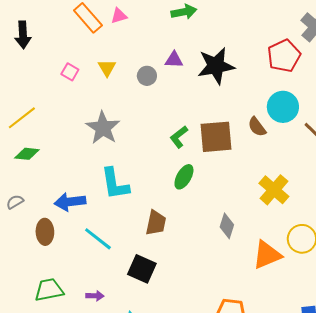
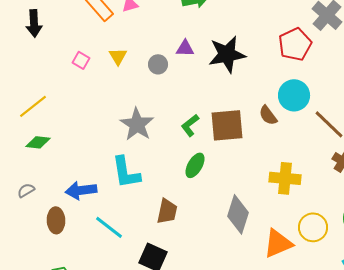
gray star: (103, 128) -> (137, 124), moved
yellow cross: (274, 190) -> (285, 178), turned -36
gray diamond: (227, 226) -> (238, 214), size x1.5

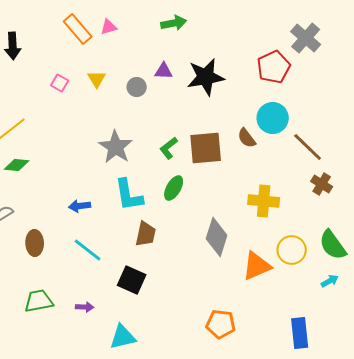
cyan L-shape: (126, 172) -> (129, 195), moved
blue arrow: (81, 190) -> (80, 206), moved, size x0.7

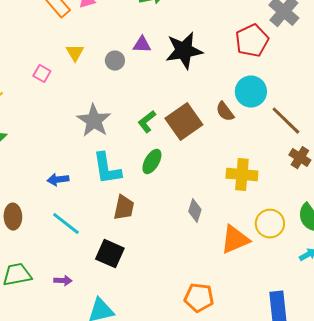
pink square: (60, 83) -> (42, 74), moved
brown square: (206, 148) -> (184, 122), turned -30
gray diamond: (217, 237) -> (195, 211), size x0.6

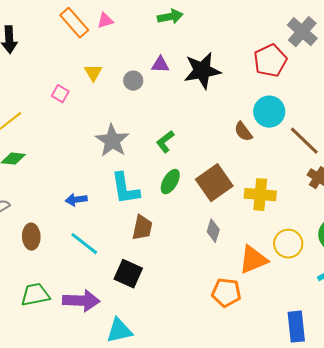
brown square: (184, 122) -> (214, 183), moved
purple arrow: (63, 281) -> (81, 301), size x2.0
orange pentagon: (199, 298) -> (226, 293), moved

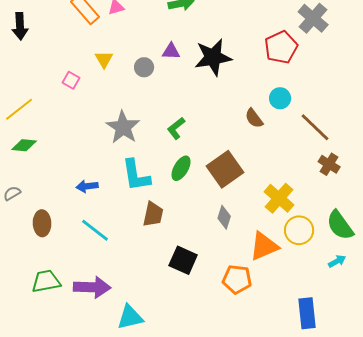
cyan circle: (269, 112) -> (280, 98), size x0.7
yellow cross: (260, 195) -> (279, 198), moved, turned 36
black square: (128, 274) -> (183, 260), moved

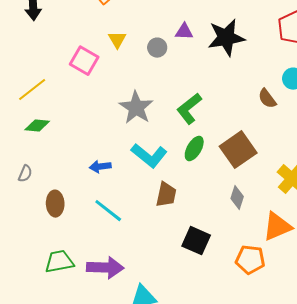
pink square: (71, 80) -> (84, 61), size x1.6
green L-shape: (176, 128) -> (189, 109), size x1.4
cyan L-shape: (136, 175) -> (149, 156), turned -42
gray semicircle: (12, 193) -> (25, 174), turned 144

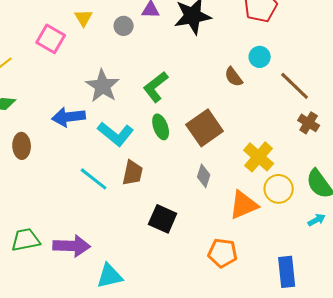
green ellipse: (194, 149) -> (161, 127), turned -50
blue arrow: (100, 167) -> (69, 117), moved, size x1.5
brown ellipse: (55, 204) -> (22, 146), moved
cyan line: (108, 211) -> (94, 179), moved
orange pentagon: (250, 260) -> (223, 253), moved

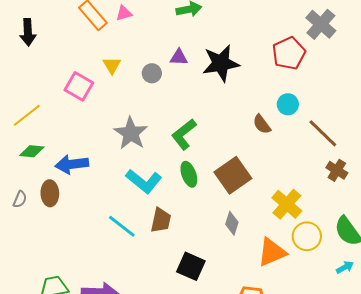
blue arrow: (69, 117) -> (72, 164), moved

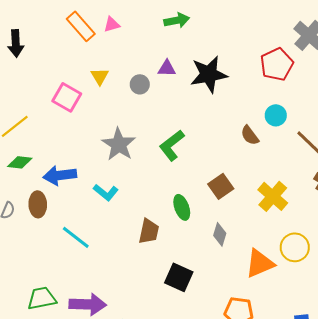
green ellipse: (189, 174) -> (182, 207), moved
brown square: (233, 175) -> (221, 186), size x0.7
cyan L-shape: (144, 181) -> (106, 192), moved, size x0.7
yellow cross: (287, 204) -> (273, 196), moved
cyan line: (122, 226) -> (76, 237), moved

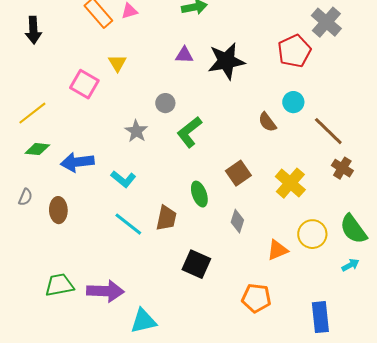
gray circle: (140, 84) -> (165, 103), moved
gray star: (119, 144) -> (136, 131), size x0.7
brown ellipse: (38, 204) -> (58, 210), moved
cyan line: (76, 237) -> (128, 224), moved
orange triangle: (260, 263) -> (277, 250), size x0.7

